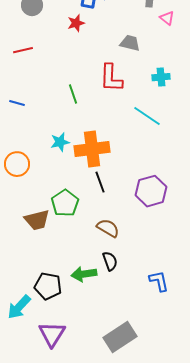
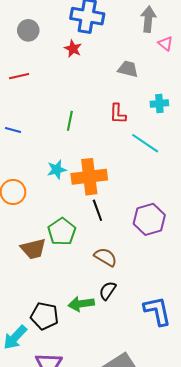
red star: (76, 23) -> (73, 49), turned -30
red L-shape: (111, 78) -> (118, 114), moved, size x0.7
green line: (73, 94) -> (70, 121), turned 30
black semicircle: (110, 261) -> (108, 291), turned -126
blue L-shape: (159, 281) -> (157, 311), size x1.4

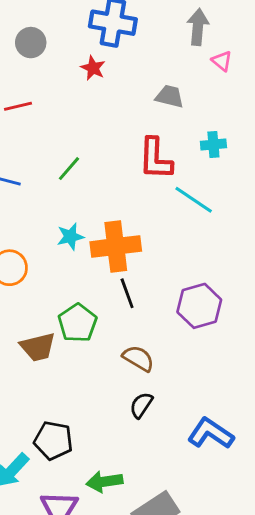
red L-shape: (118, 114) -> (155, 159), size x1.5
green line: (70, 121) -> (69, 169), moved, turned 30
green arrow: (81, 304) -> (104, 482), moved
blue L-shape: (157, 311) -> (211, 433), turned -44

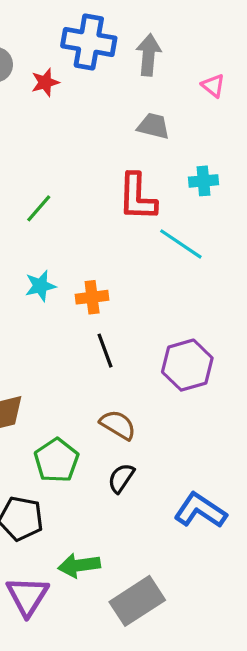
gray arrow: (198, 27) -> (149, 55), moved
red star: (93, 68) -> (45, 82), moved, turned 30
orange cross: (116, 246) -> (92, 297), size x0.6
green pentagon: (77, 323) -> (56, 460), moved

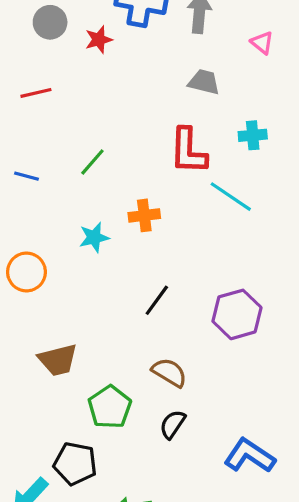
orange cross: (92, 297) -> (144, 215), moved
black line: (105, 351) -> (157, 300), turned 56

